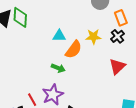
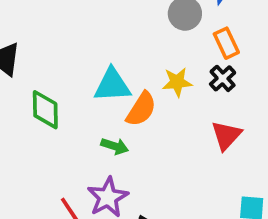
green diamond: (20, 17) -> (45, 110), moved
cyan triangle: (59, 36) -> (112, 85), size x1.5

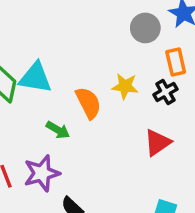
cyan triangle: (112, 85) -> (35, 78), moved
orange semicircle: (141, 109) -> (88, 103), turned -72

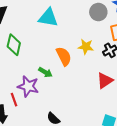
cyan triangle: (35, 78) -> (48, 18), moved
purple star: (42, 173) -> (28, 86), moved, turned 30

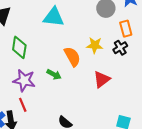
red triangle: (105, 81) -> (102, 79), moved
purple star: (28, 86) -> (24, 80), moved

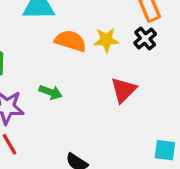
orange semicircle: (72, 57) -> (70, 41), moved, turned -36

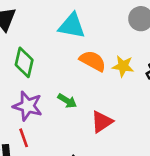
red triangle: (124, 90) -> (102, 122), moved

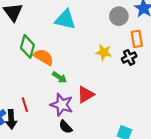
orange semicircle: (93, 61) -> (44, 57), moved
purple star: (28, 106) -> (62, 105), moved

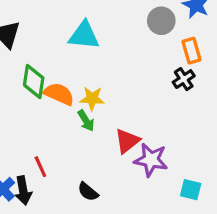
yellow star: (104, 52) -> (92, 99), moved
green arrow: (60, 77) -> (86, 121), turned 32
purple star: (62, 105) -> (151, 160), moved
black semicircle: (66, 127) -> (88, 192), moved

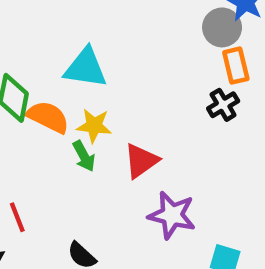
gray circle: (161, 21) -> (222, 27), moved
cyan triangle: (84, 35) -> (86, 68), moved
red triangle: (127, 141) -> (141, 161), moved

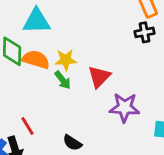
cyan triangle: (86, 68) -> (36, 21), moved
black cross: (223, 105) -> (144, 32), turned 30

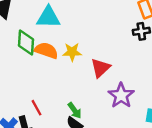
green arrow: (63, 80) -> (75, 110), moved
purple star: (125, 107) -> (121, 95), turned 30

